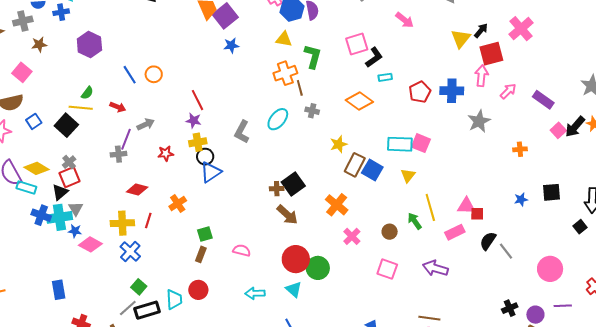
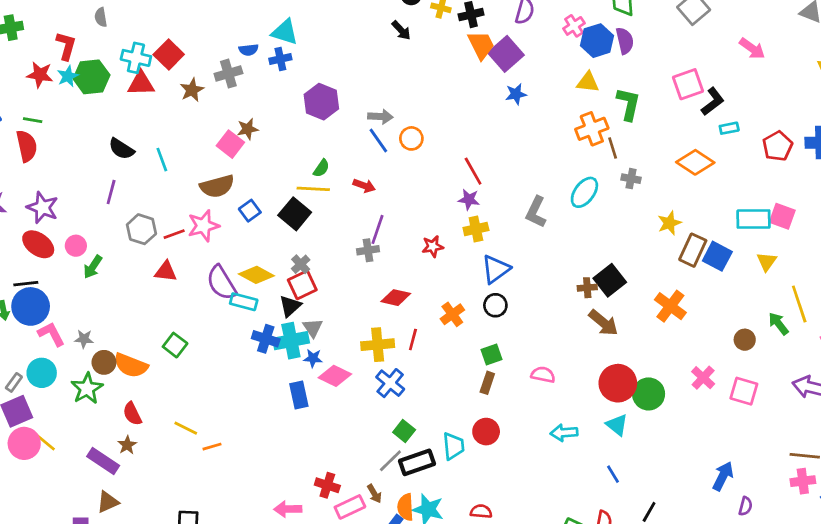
brown star: (39, 45) -> (248, 129), moved
gray arrow: (146, 124) -> (380, 117), moved, turned 30
black circle: (205, 157) -> (495, 305), moved
pink cross: (352, 236) -> (703, 378), moved
blue rectangle: (59, 290) -> (299, 395), moved

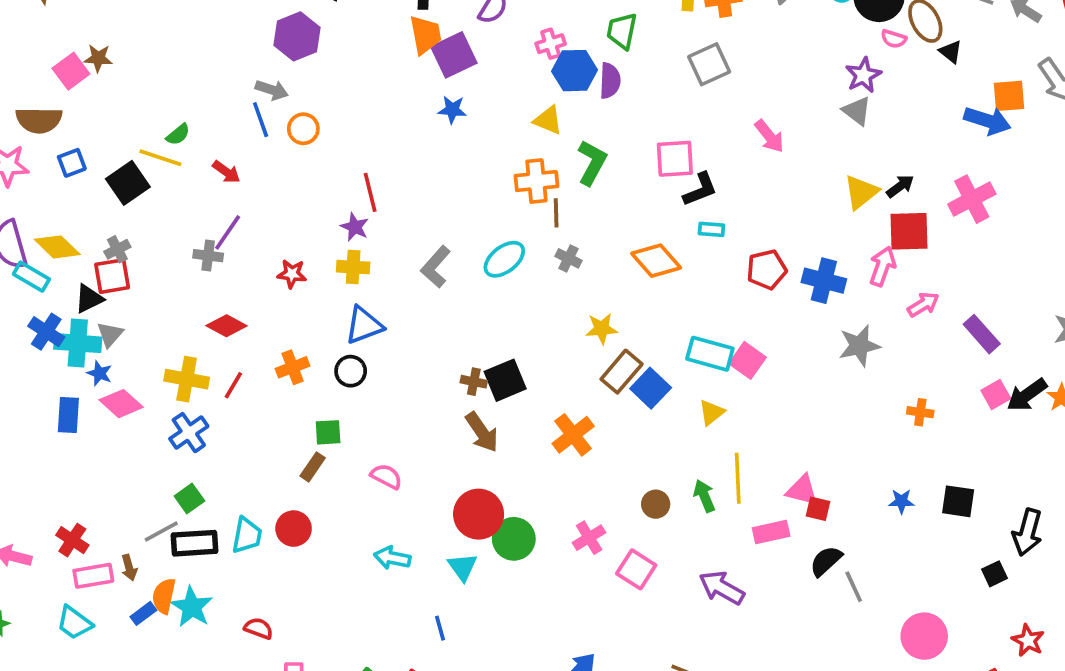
purple hexagon: (321, 102) -> (297, 36), moved

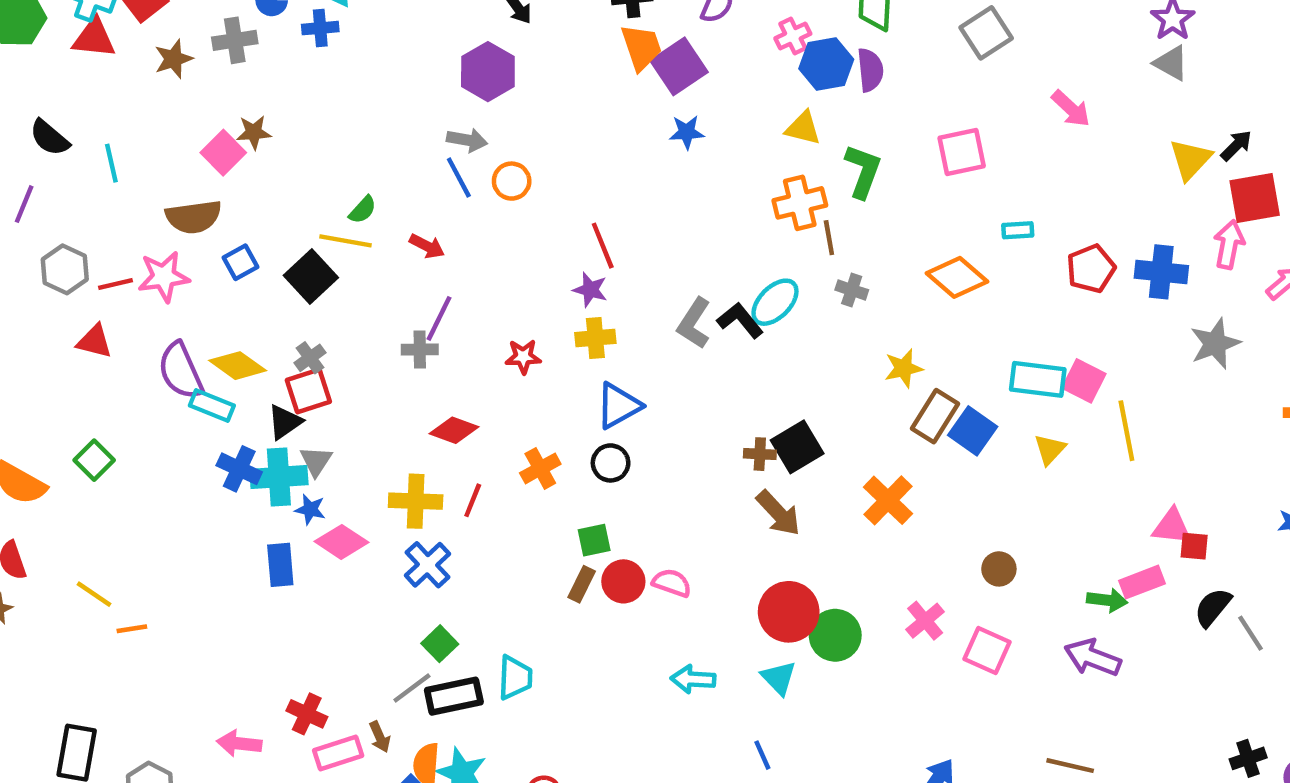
black L-shape: (700, 189) -> (740, 320), moved, turned -99
yellow line: (738, 478) -> (1126, 431), moved
green arrow: (704, 496) -> (1107, 600), moved, turned 128
red circle: (294, 529) -> (623, 581), moved

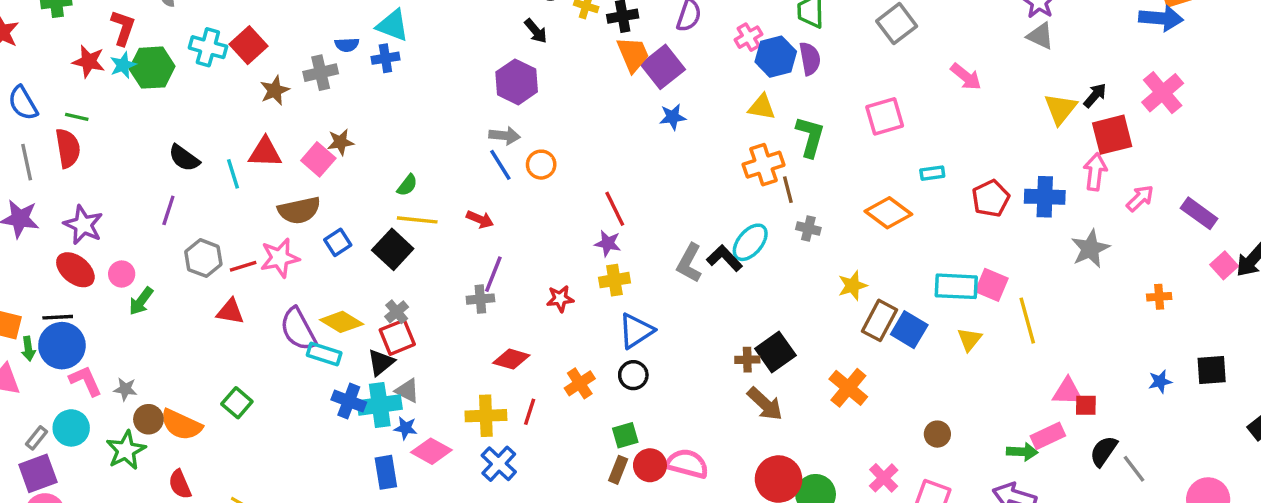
red triangle: (94, 38) -> (265, 152), moved
green semicircle: (363, 210) -> (407, 185), moved
gray triangle: (316, 461) -> (407, 391), turned -32
pink semicircle: (672, 583) -> (687, 464), size x1.4

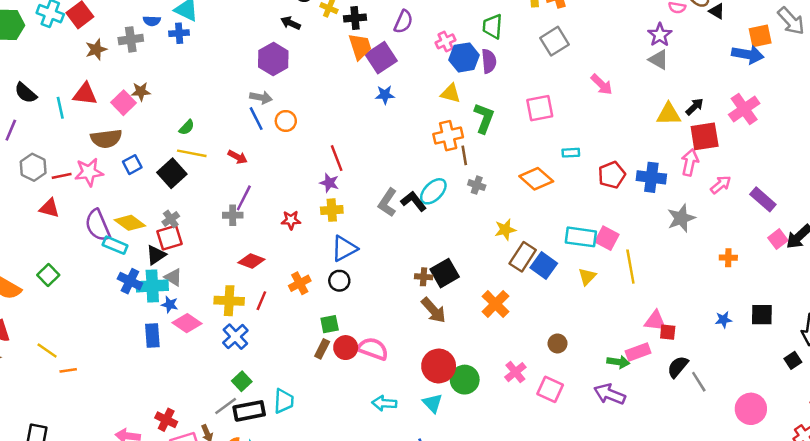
black arrow: (536, 31) -> (291, 23), turned 150
yellow triangle: (1061, 109) -> (669, 114), turned 45

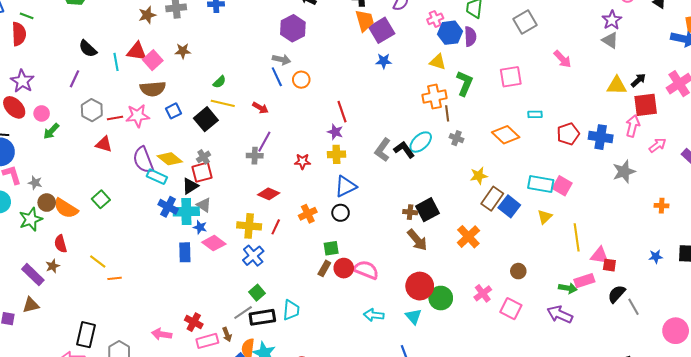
pink square: (123, 103) -> (153, 60), moved
yellow line: (630, 267) -> (577, 237), moved

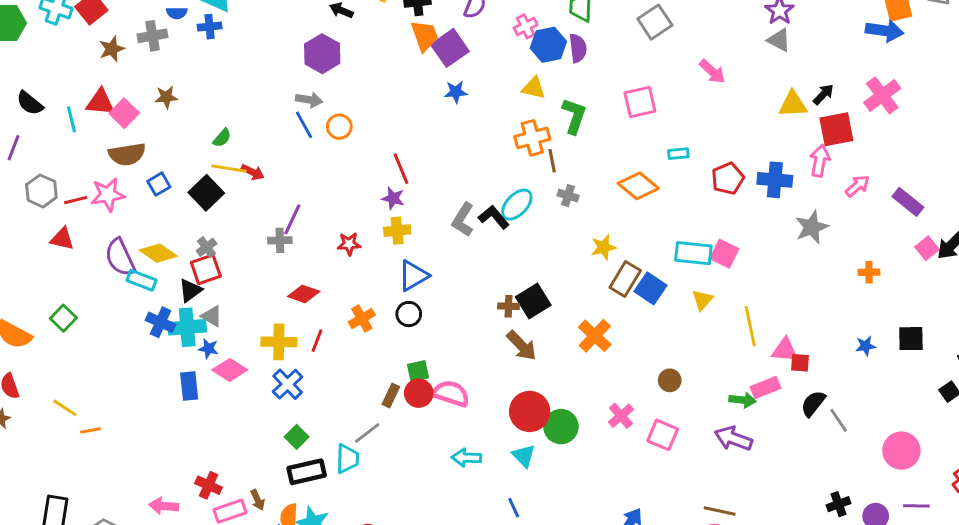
red arrow: (260, 108) -> (253, 172), moved
green square: (331, 248) -> (418, 371), moved
gray line: (243, 313) -> (367, 433), moved

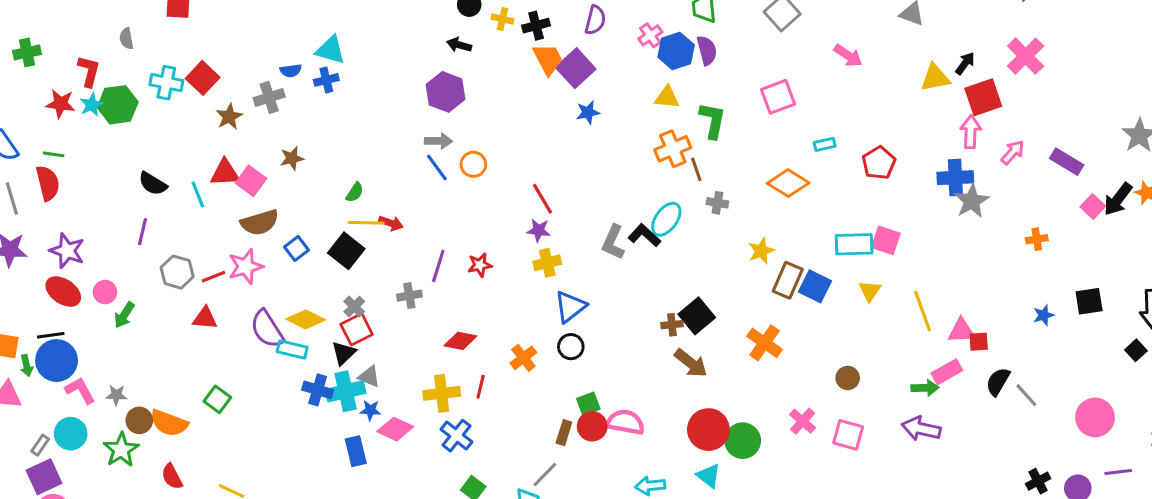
blue cross: (775, 180) -> (955, 178), moved
gray cross: (280, 240) -> (409, 296), moved
red star: (349, 244) -> (480, 265), moved

